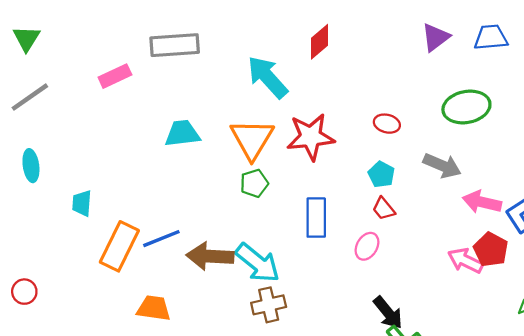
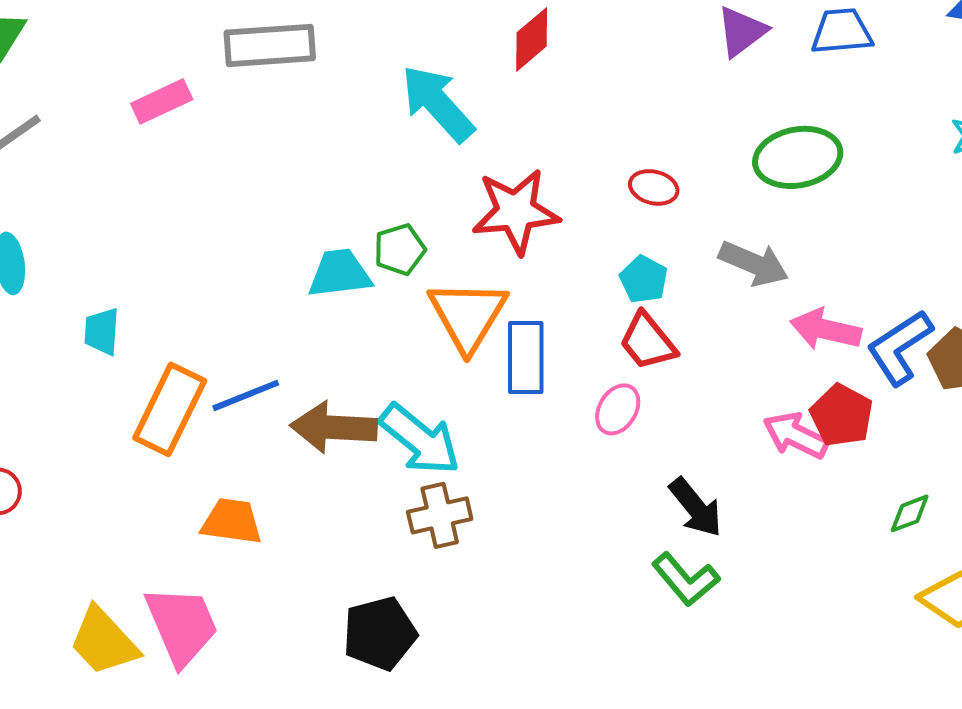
cyan trapezoid: (182, 134) -> (340, 273), moved
orange triangle: (252, 139) -> (468, 315), moved
green pentagon: (254, 183) -> (400, 249), moved
red trapezoid: (384, 209) -> (648, 341), size x1.4
black arrow: (388, 313) -> (696, 507), moved

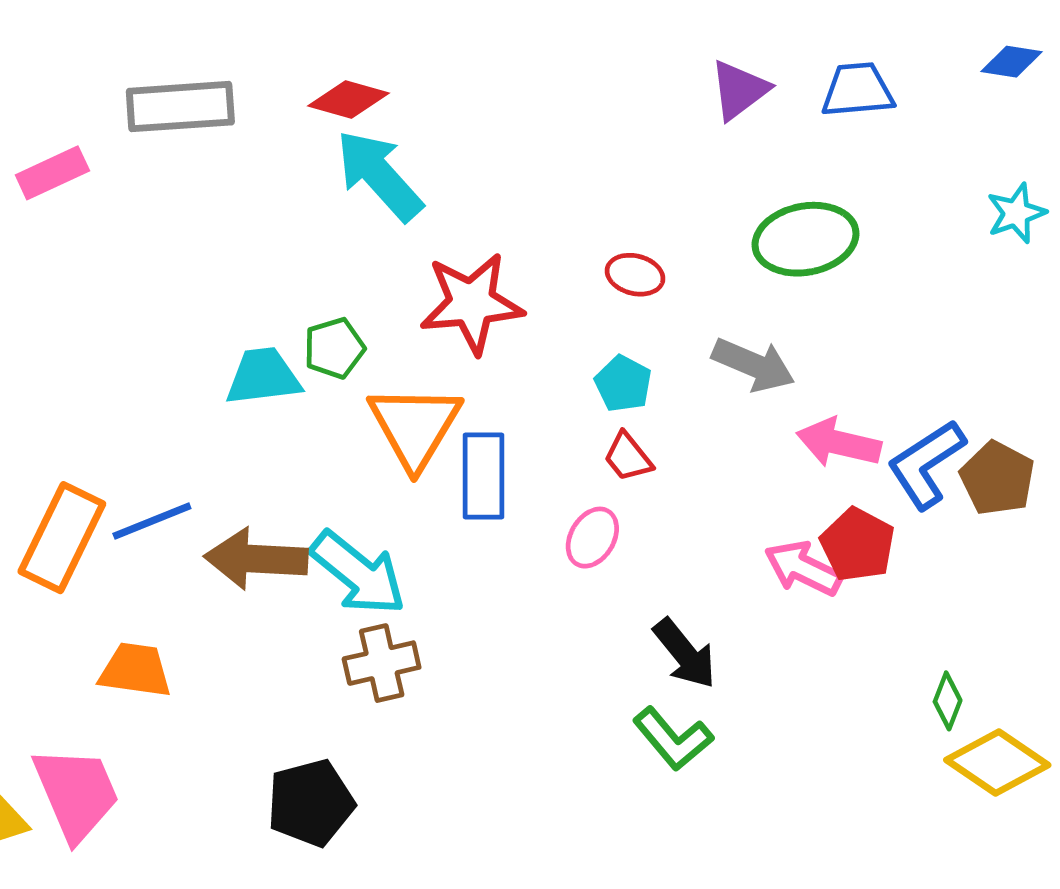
red diamond: (532, 39) -> (348, 99), moved, turned 56
red trapezoid: (648, 341) -> (628, 457), size x0.7
green diamond: (910, 513) -> (948, 701), moved, turned -48

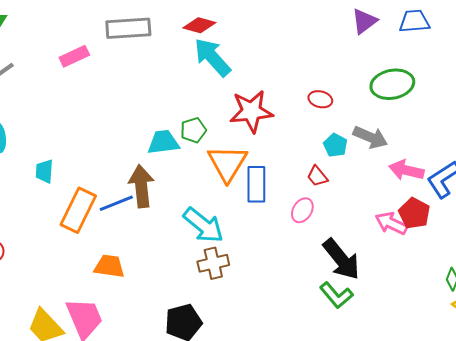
cyan pentagon: (623, 384) -> (335, 145), moved
brown arrow: (256, 559) -> (141, 186), moved, turned 81
black arrow: (685, 654) -> (341, 259), size x1.4

